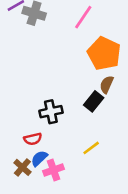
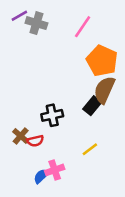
brown semicircle: (107, 85) -> (104, 90), size x1.6
blue semicircle: (39, 158) -> (41, 176), moved
brown cross: (22, 167) -> (21, 136), moved

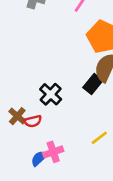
black cross: (52, 115) -> (51, 94), turned -35
yellow line: (90, 149) -> (99, 138), moved

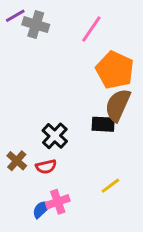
black rectangle: (93, 84) -> (103, 124), turned 54
red semicircle: (33, 121) -> (46, 167), moved

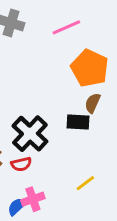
pink line: (91, 29) -> (66, 27), turned 32
brown semicircle: (118, 105) -> (93, 103), size x0.6
black cross: (55, 136) -> (30, 134), size x1.4

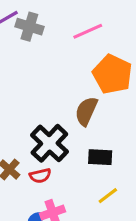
brown semicircle: (93, 103) -> (86, 111), moved, size x1.4
black rectangle: (78, 122) -> (100, 157), moved

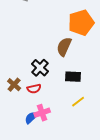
orange pentagon: (112, 74) -> (81, 23), turned 30
black cross: (49, 143) -> (40, 68), size x0.7

